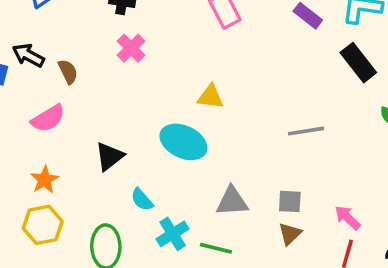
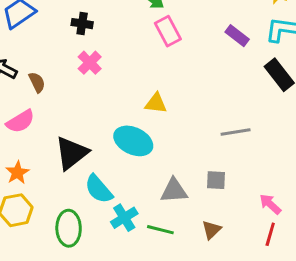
black triangle: (109, 156) -> (72, 153), size x1.4
cyan semicircle: (142, 200) -> (99, 189), size x1.5
gray square: (290, 201) -> (216, 180), moved
brown triangle: (290, 234) -> (212, 230), moved

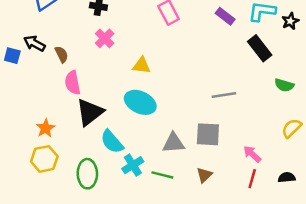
yellow triangle: (156, 103) -> (141, 65), moved
pink semicircle: (20, 121) -> (73, 83), moved, turned 110
gray square: (216, 180) -> (208, 134), size x1.5

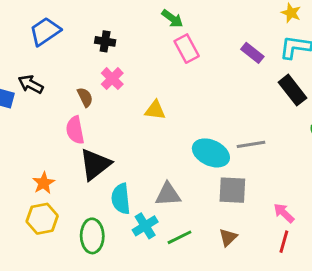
brown semicircle: (62, 54) -> (85, 97), moved
cyan ellipse: (140, 102) -> (211, 153), moved
cyan semicircle: (112, 142) -> (121, 199), turned 35
gray triangle: (173, 143) -> (168, 194), moved
green line: (162, 175) -> (179, 237), turned -40

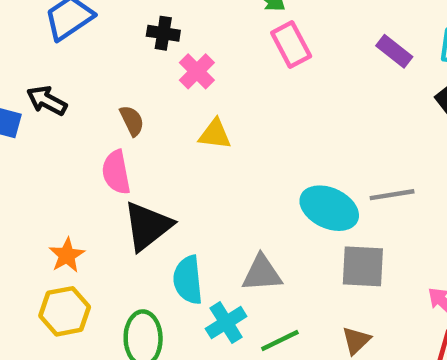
pink cross: (112, 79) -> (197, 71), moved
yellow triangle: (155, 110) -> (215, 134), moved

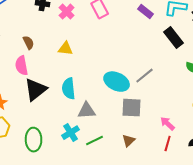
pink cross: (197, 71) -> (67, 12), moved
gray line: (392, 195) -> (145, 76), turned -30
cyan semicircle: (188, 280) -> (69, 89), moved

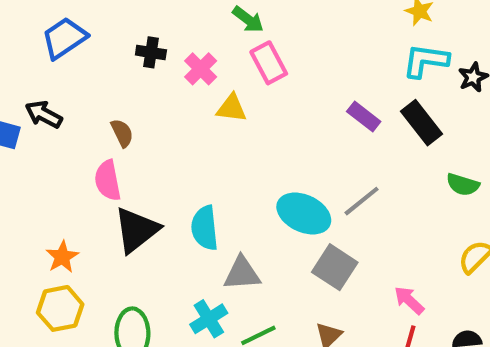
purple rectangle: (146, 12) -> (364, 116), moved
yellow triangle: (66, 49) -> (232, 108), moved
gray square: (132, 108) -> (335, 267), turned 30

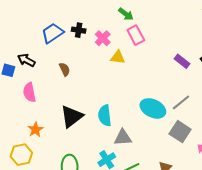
blue trapezoid: (64, 38) -> (53, 33), moved
pink semicircle: (108, 180) -> (29, 92), moved
gray square: (335, 267) -> (180, 132), moved
yellow hexagon: (60, 308) -> (21, 155), moved

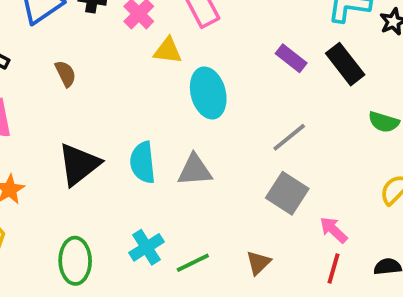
cyan ellipse: (153, 108) -> (208, 93), moved, turned 50
gray triangle: (123, 138) -> (195, 170), moved

